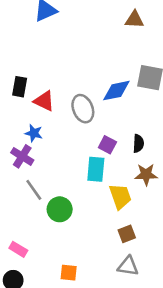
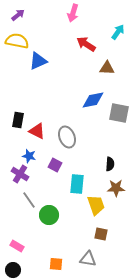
blue diamond: (116, 91) -> (93, 100), moved
purple square: (107, 145) -> (55, 165), moved
brown square: (127, 234) -> (101, 234), turned 32
gray triangle: (128, 266) -> (88, 259), moved

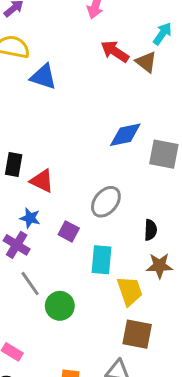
blue triangle: (38, 61) -> (43, 77), turned 42
brown triangle: (107, 68) -> (146, 62), moved, turned 35
gray ellipse: (67, 137) -> (106, 202), moved, turned 60
brown square: (101, 234) -> (137, 334), size x1.5

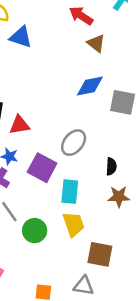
brown triangle: (146, 62) -> (96, 43), moved
red triangle: (42, 181) -> (19, 125), turned -35
purple square: (69, 231) -> (42, 168), size x1.6
yellow trapezoid: (130, 291) -> (74, 224), moved

